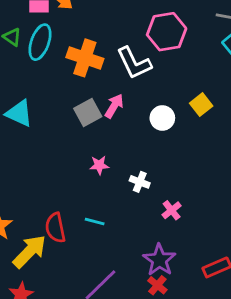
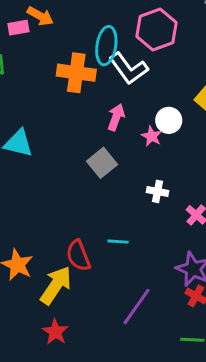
cyan ellipse: (40, 42) -> (106, 46), moved
gray square: (88, 112) -> (102, 163), moved
pink star: (99, 165) -> (152, 136), moved, turned -30

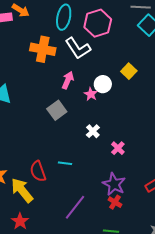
cyan ellipse: (106, 46) -> (64, 17), moved
white cross: (157, 191) -> (93, 131), turned 32
yellow arrow: (56, 285) -> (22, 190), turned -76

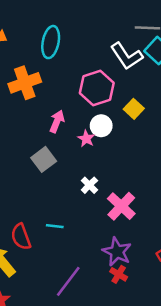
pink hexagon: (98, 23) -> (97, 88), moved
white L-shape: (78, 48) -> (127, 56), moved
orange cross: (43, 49) -> (25, 83), turned -30
pink cross: (118, 148) -> (121, 206), size x1.6

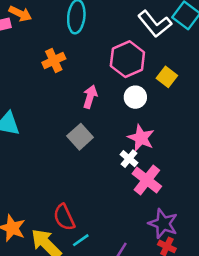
orange cross: (25, 83) -> (54, 61), size x0.7
pink star: (86, 139) -> (141, 138), moved, size x1.5
pink cross: (121, 206) -> (147, 180), moved
cyan line: (55, 226) -> (81, 240), moved, turned -36

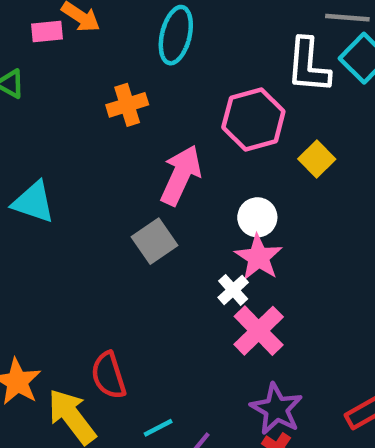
white L-shape: (155, 24) -> (308, 65), turned 36
pink arrow: (90, 97) -> (181, 175), size x1.5
white circle: (135, 97) -> (257, 217), moved
cyan line: (81, 240) -> (158, 428), moved

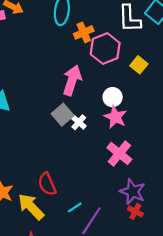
orange cross: (127, 105) -> (84, 32), moved
white cross: (233, 290) -> (79, 122), moved

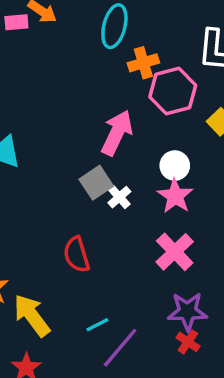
red semicircle: (47, 184) -> (76, 255), moved
purple star: (133, 192) -> (187, 311), turned -30

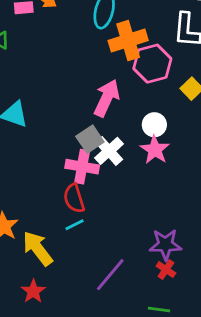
orange cross: (143, 63) -> (128, 41), size x1.5
white cross: (119, 197) -> (109, 151), size x1.5
pink cross: (175, 252) -> (82, 167), moved, turned -36
cyan line: (97, 325) -> (74, 225), moved

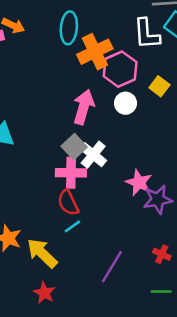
white circle: (154, 125) -> (125, 103), moved
pink star: (155, 150) -> (139, 182), moved
purple star: (165, 245) -> (158, 199), moved

